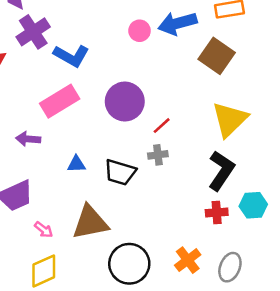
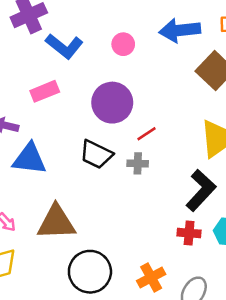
pink circle: (140, 31) -> (123, 44), moved
pink rectangle: (60, 101) -> (45, 91), size x0.7
blue triangle: (76, 164) -> (29, 159), moved, size x1.8
black trapezoid: (120, 172) -> (96, 154), moved

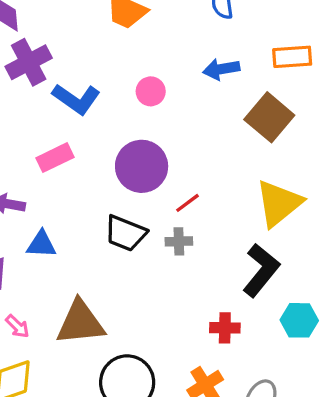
blue arrow: (180, 30) -> (221, 69), size x0.7
blue triangle: (29, 159) -> (41, 244), size x0.7
red cross: (189, 233) -> (225, 328), moved

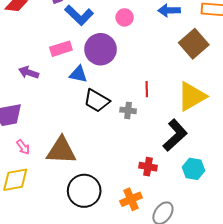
purple circle: (142, 166) -> (101, 49), moved
red line: (188, 203) -> (147, 89), moved, turned -63
blue triangle: (41, 244) -> (78, 74), moved

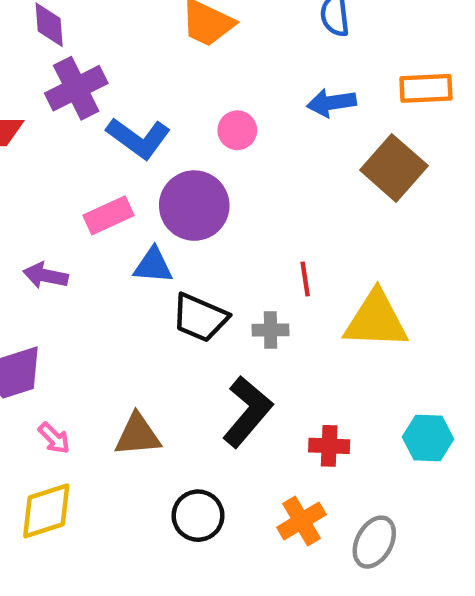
yellow triangle: (192, 96) -> (376, 320), moved, turned 40
black L-shape: (175, 135) -> (247, 412), moved
brown triangle: (61, 151) -> (138, 435), size x0.7
black circle: (84, 191) -> (198, 516), size x0.7

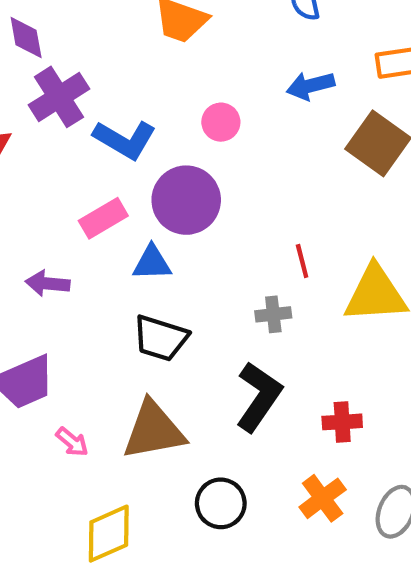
black trapezoid: (200, 318) -> (161, 338), moved
brown triangle: (138, 435) -> (154, 430), size x1.4
yellow diamond: (46, 511) -> (109, 534), moved

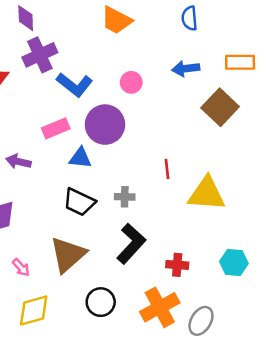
gray cross: (273, 314) -> (125, 197), moved
brown triangle: (154, 430) -> (68, 255), turned -39
pink arrow: (72, 442) -> (21, 267), moved
orange cross: (323, 498) -> (160, 307), size x1.4

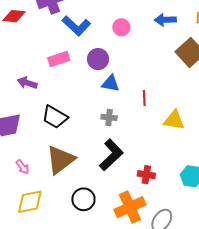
purple circle: (105, 125) -> (98, 59), size x0.7
blue triangle: (80, 158) -> (111, 83), moved
yellow triangle: (207, 194) -> (174, 120), size x0.7
black trapezoid: (79, 202) -> (55, 117), moved

